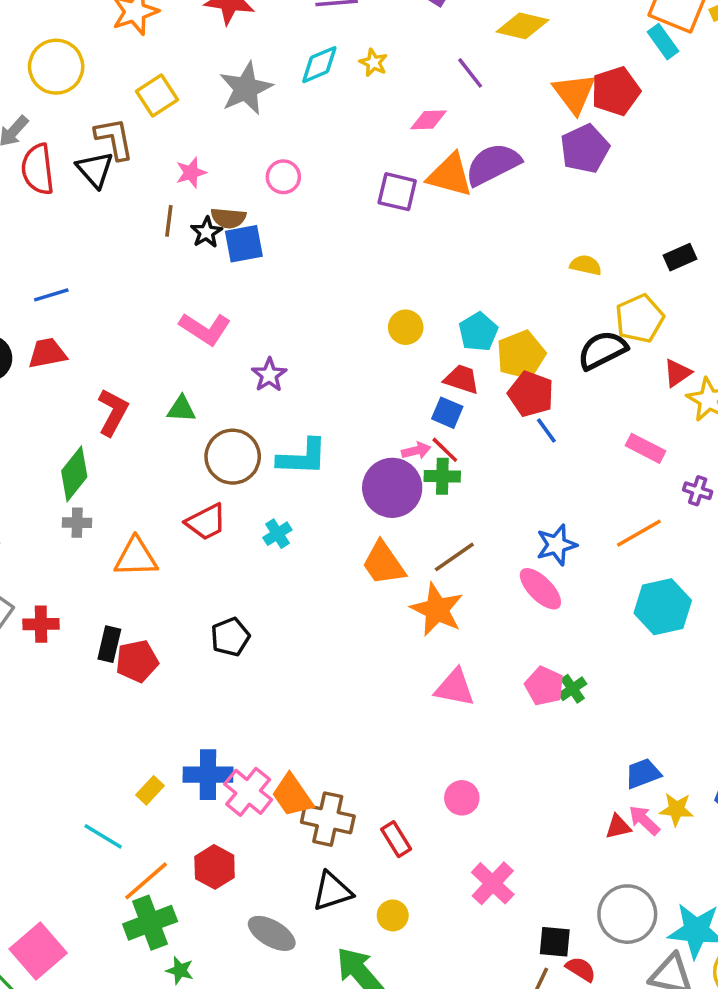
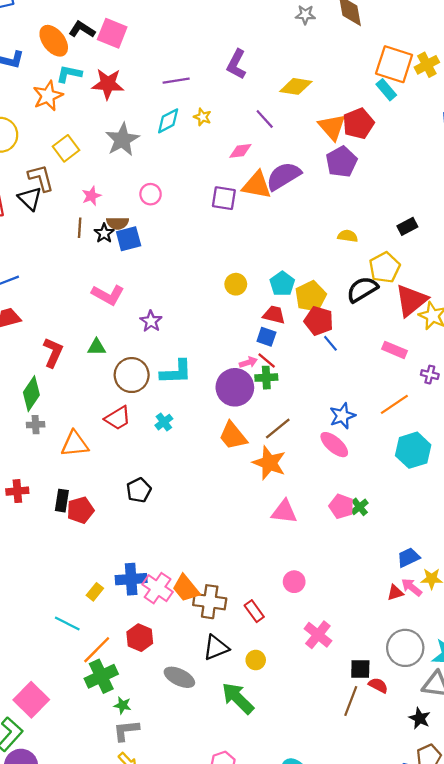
red triangle: (677, 373) -> (411, 300), size x1.8

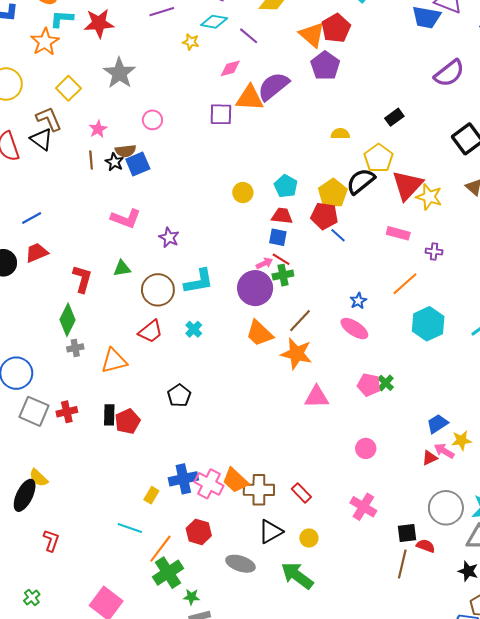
cyan diamond: (168, 121) -> (214, 22), moved, turned 45
yellow pentagon: (311, 296) -> (333, 193), moved
blue star: (342, 416) -> (358, 301), size x0.7
pink circle: (294, 582) -> (366, 448), moved

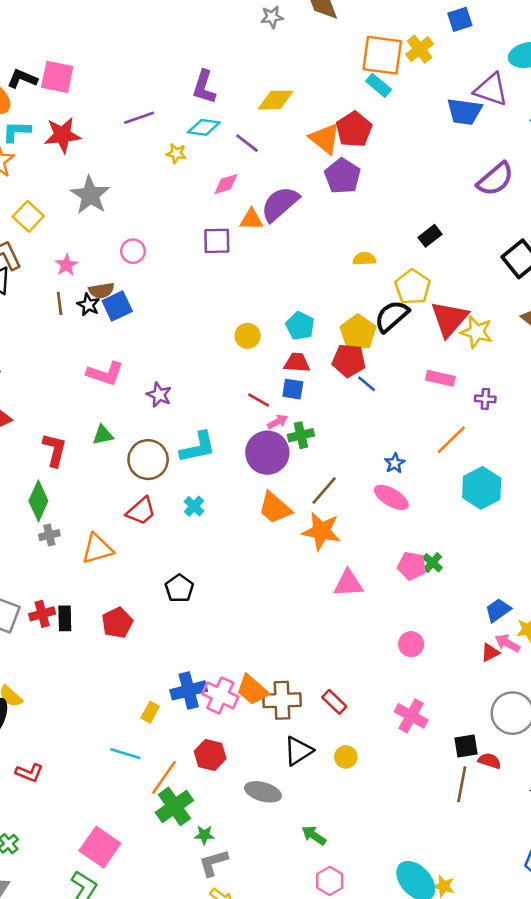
orange triangle: (250, 98) -> (251, 220), size x0.7
red line: (281, 259) -> (259, 400), moved
black rectangle: (109, 415) -> (65, 618), moved
red L-shape: (51, 540) -> (29, 773), turned 95
green arrow: (297, 576) -> (314, 835), moved, size x0.6

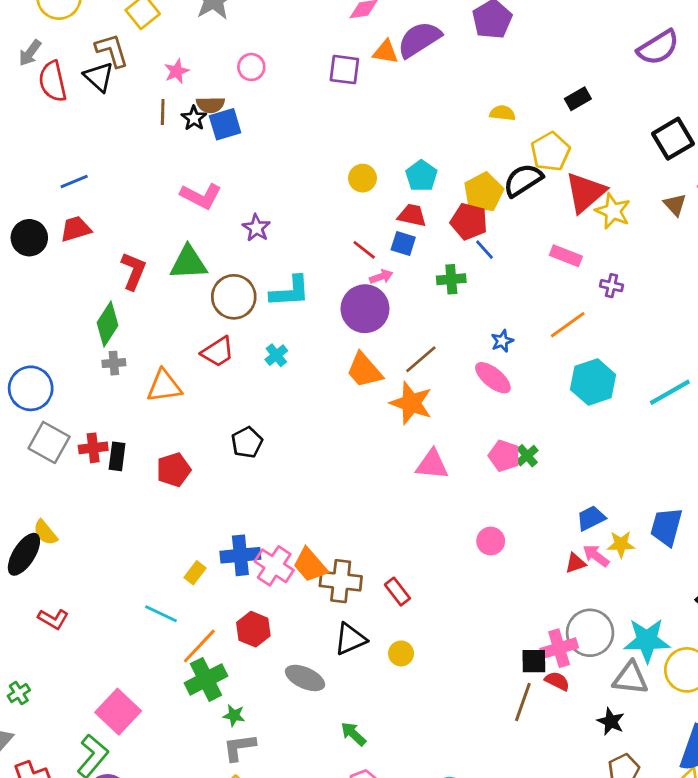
green triangle: (103, 435) -> (188, 263), size x1.6
green cross: (301, 435) -> (451, 279), moved
pink cross: (411, 716) -> (559, 648), moved, turned 36

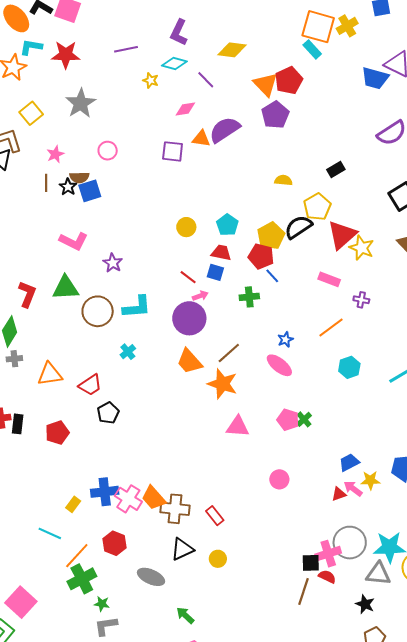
red trapezoid: (218, 352) -> (90, 385), moved
cyan hexagon: (593, 382) -> (349, 367), size x0.7

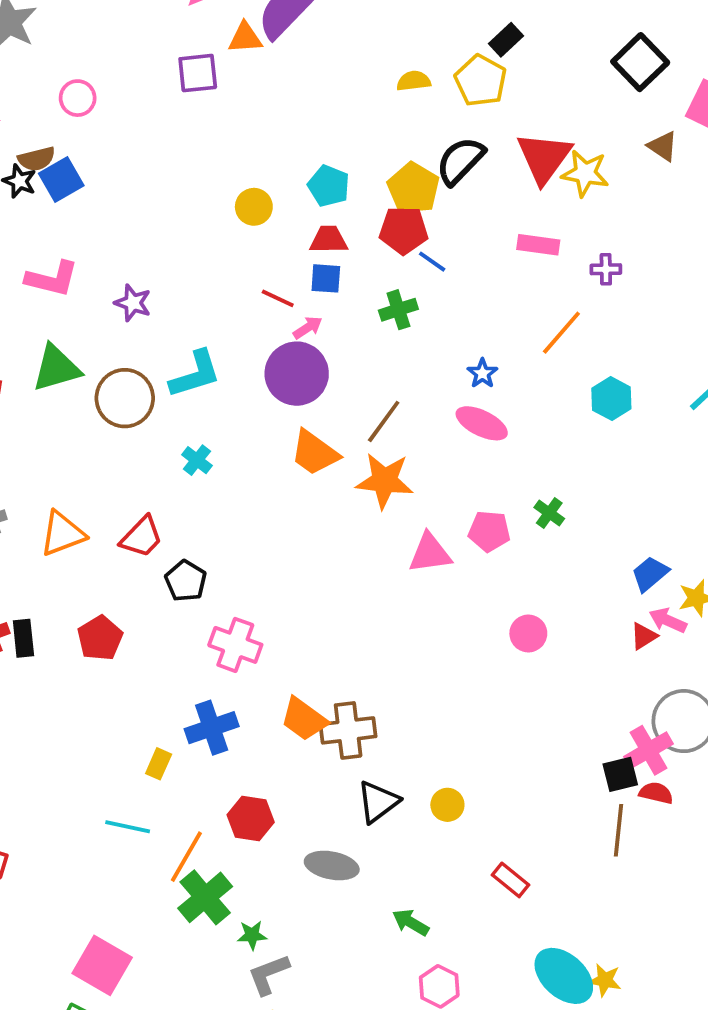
yellow pentagon: (317, 207) -> (481, 81), moved
pink pentagon: (288, 420) -> (489, 531), moved
pink cross: (128, 499) -> (235, 645), moved
red rectangle: (215, 516) -> (510, 880), moved

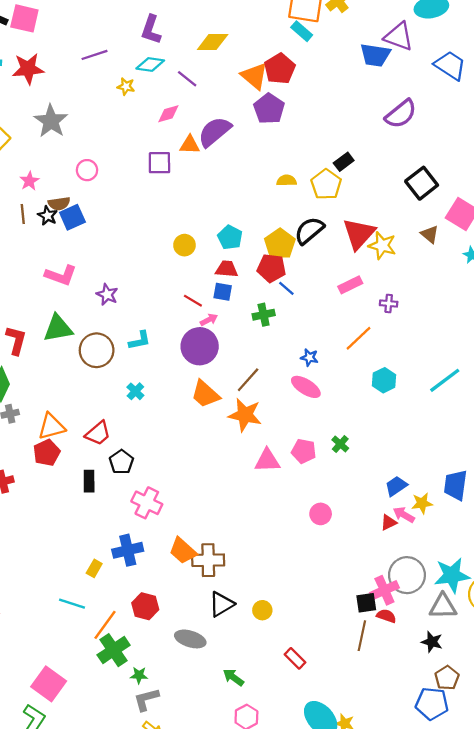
pink rectangle: (538, 245) -> (350, 285), turned -40
blue star: (482, 373) -> (309, 357), turned -30
cyan L-shape: (195, 374) -> (140, 340), size x0.7
black rectangle: (23, 638) -> (89, 481), moved
red pentagon: (100, 638) -> (47, 453), moved

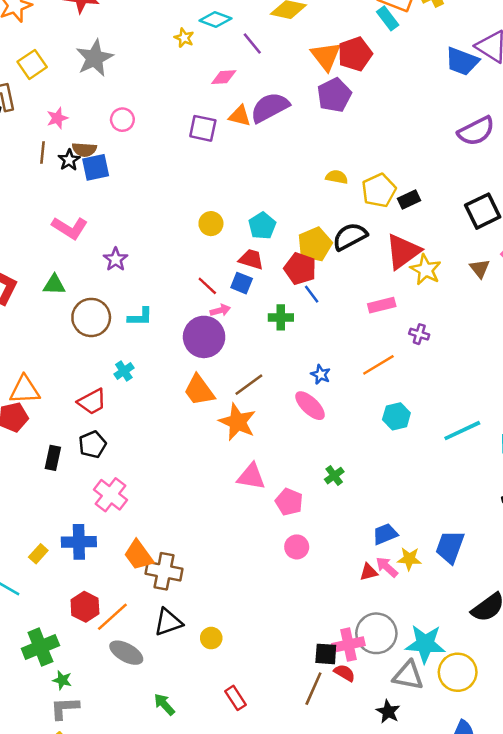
black rectangle: (344, 162) -> (409, 200), moved
green triangle: (58, 328) -> (54, 285), size x0.7
red trapezoid: (98, 433) -> (92, 402), moved
pink pentagon: (304, 451) -> (289, 502), moved
orange line: (105, 625) -> (112, 617), moved

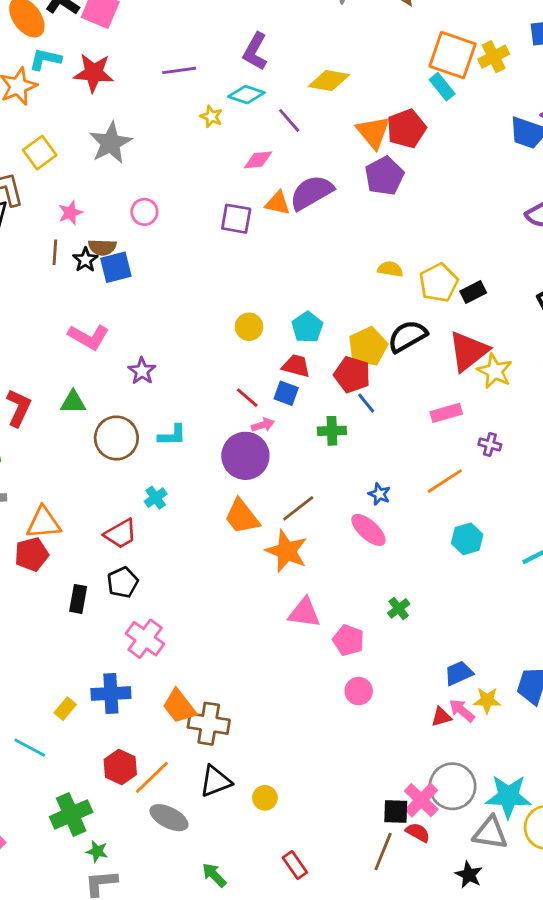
pink cross: (348, 645) -> (421, 800), turned -32

